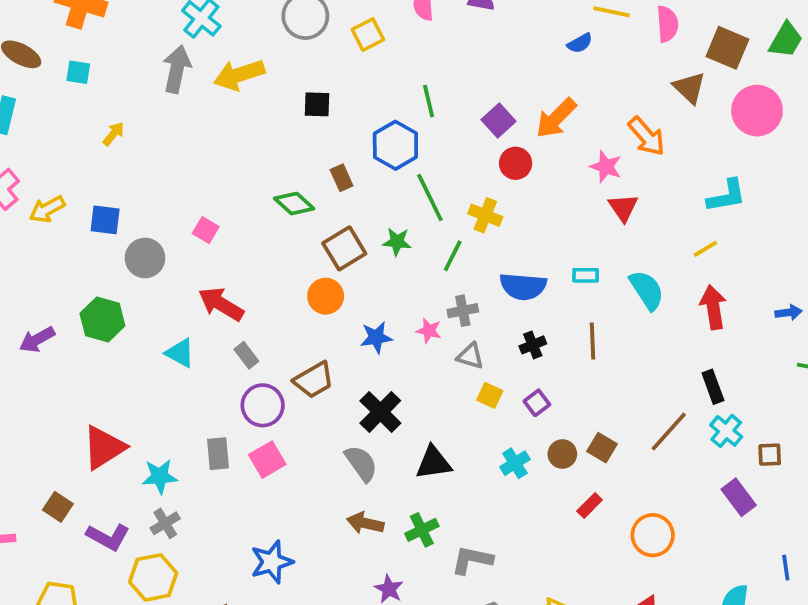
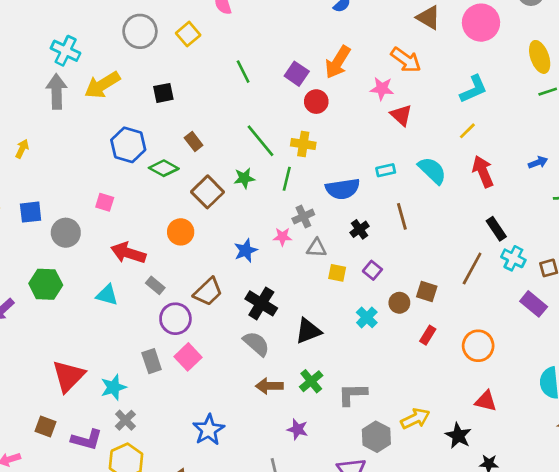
blue hexagon: (395, 145) -> (128, 145), moved
orange circle: (326, 296) -> (181, 232), moved

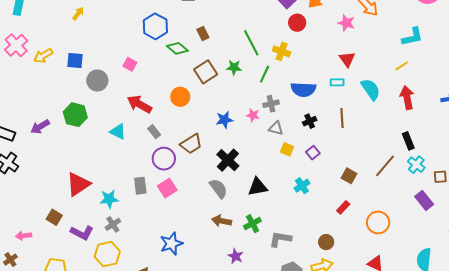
red triangle: (401, 115) -> (347, 59), moved
brown circle: (399, 303) -> (326, 242), moved

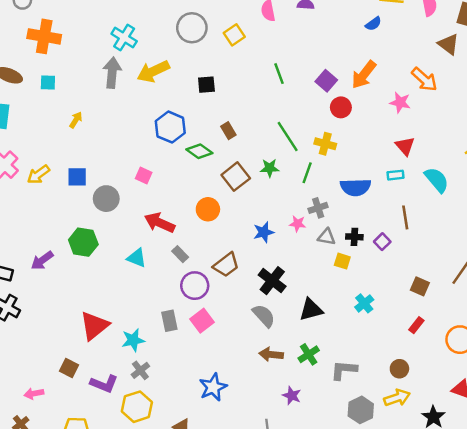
black cross: (310, 121) -> (354, 237), moved, turned 32
purple square: (313, 153) -> (382, 242), moved

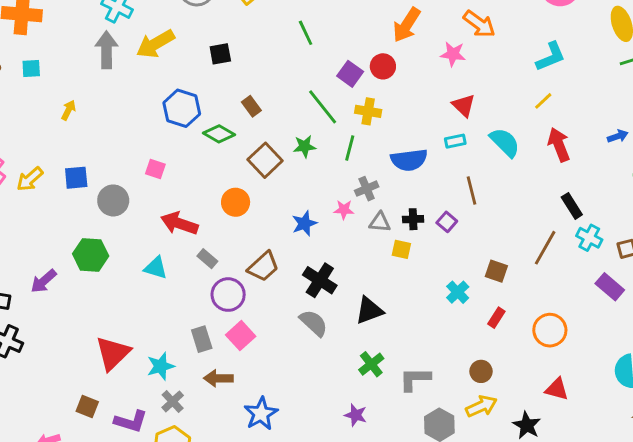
purple square: (326, 81) -> (350, 74), moved
cyan cross: (364, 303) -> (458, 292), moved
brown arrow: (271, 354) -> (218, 378), moved

